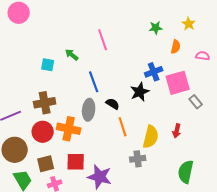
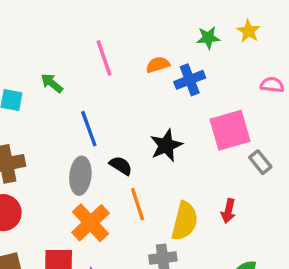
green star: (156, 28) -> (208, 38), moved
orange semicircle: (176, 47) -> (158, 65), moved, turned -120
blue cross: (154, 72) -> (190, 80), moved
orange cross: (69, 129) -> (90, 223), moved, turned 35

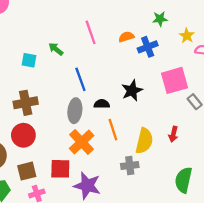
yellow star: (249, 31) -> (187, 36), moved
black semicircle: (121, 166) -> (102, 104), turned -32

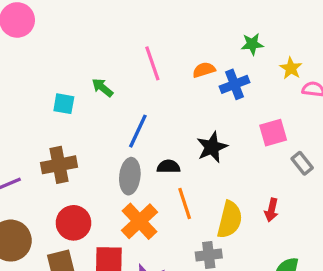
blue line: (80, 79) -> (138, 131), turned 45
pink square: (174, 80) -> (273, 133), size x0.7
red circle: (23, 135) -> (73, 223), moved

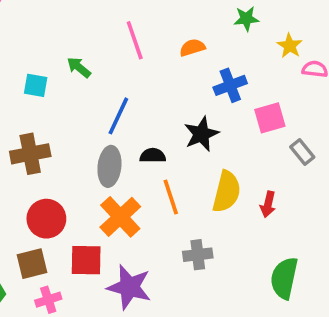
blue cross: (235, 84) -> (230, 85), moved
yellow semicircle: (230, 220) -> (227, 192), moved

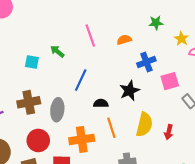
gray ellipse: (109, 166) -> (57, 110), moved
orange cross: (120, 217) -> (82, 139), turned 35

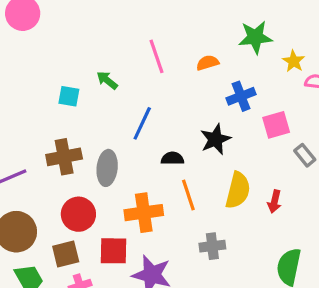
green star: (156, 23) -> (255, 37), size x1.5

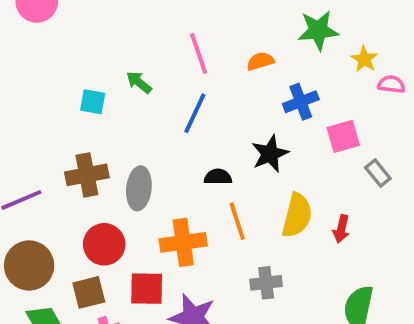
blue line: (142, 123) -> (195, 113), moved

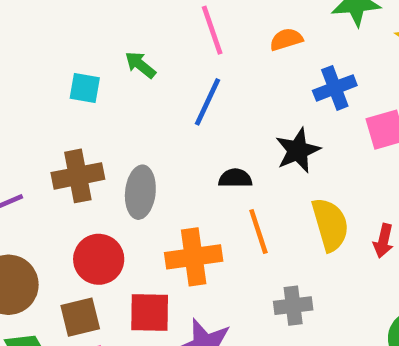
yellow semicircle: (297, 215) -> (330, 225), turned -30

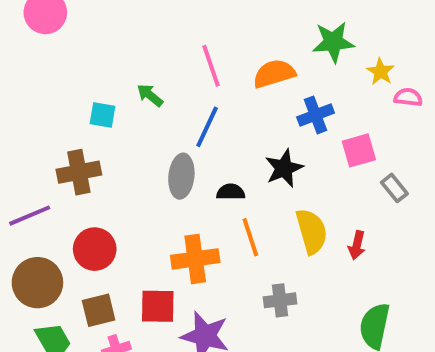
orange semicircle: (286, 39) -> (274, 74), size x1.5
brown cross: (78, 176) -> (79, 172), moved
gray ellipse: (140, 192) -> (181, 176), moved
red circle: (99, 259) -> (95, 249), moved

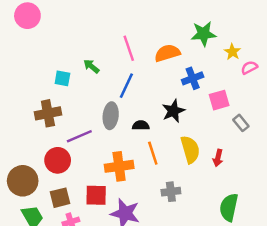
pink semicircle: (408, 97) -> (249, 68), turned -35
purple line: (30, 216) -> (79, 136), moved

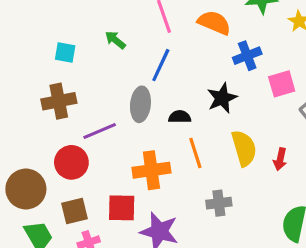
orange semicircle: (167, 53) -> (214, 23), turned 40
cyan square: (62, 78) -> (65, 52), moved

